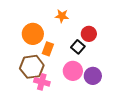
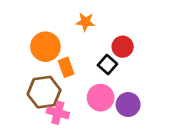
orange rectangle: (48, 49) -> (66, 67), turned -40

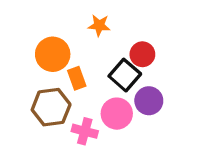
black square: (107, 65) -> (125, 75), size x1.4
purple circle: (128, 105) -> (149, 101), moved
pink cross: (58, 113) -> (85, 131), moved

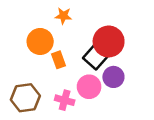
orange star: (99, 25) -> (63, 16), moved
red circle: (142, 54) -> (109, 41), size x1.6
brown hexagon: (51, 107) -> (25, 98), moved

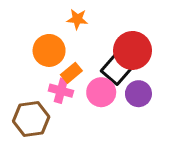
orange rectangle: (58, 60) -> (71, 73), turned 70
pink circle: (89, 87) -> (101, 92), moved
pink cross: (65, 100) -> (61, 91), moved

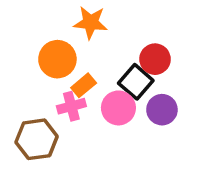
orange star: (77, 19) -> (91, 23), size x1.4
red circle: (132, 50) -> (155, 59), size x0.7
pink cross: (61, 91) -> (71, 106), turned -30

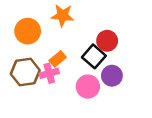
orange circle: (57, 59) -> (28, 31), moved
pink circle: (118, 108) -> (88, 87), moved
brown hexagon: (37, 139) -> (25, 72), moved

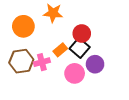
red circle: (107, 41) -> (82, 33), moved
orange rectangle: (58, 59) -> (60, 50), moved

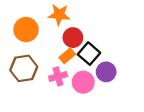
red circle: (82, 33) -> (73, 38), moved
pink cross: (42, 62) -> (58, 76), moved

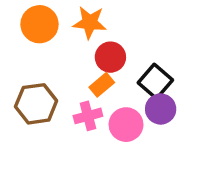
orange circle: (26, 30) -> (40, 24), moved
black square: (89, 54) -> (155, 81), moved

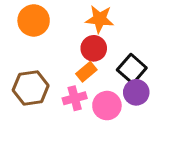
orange star: (90, 22) -> (100, 19), moved

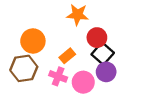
orange circle: (34, 20) -> (33, 41), moved
red circle: (94, 48) -> (97, 38), moved
pink cross: (75, 98) -> (58, 76), turned 36

